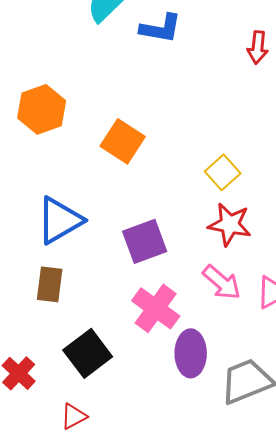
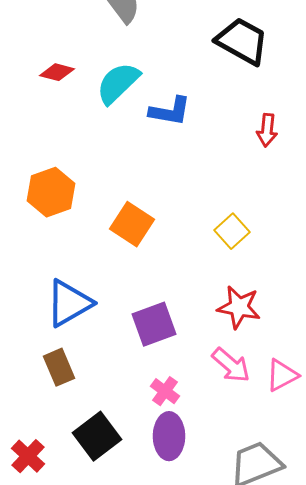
yellow square: (223, 172) -> (232, 231), moved
brown rectangle: (50, 284) -> (59, 367), turned -30
pink cross: (156, 308) -> (165, 391), size x0.6
purple ellipse: (191, 353) -> (169, 436), moved

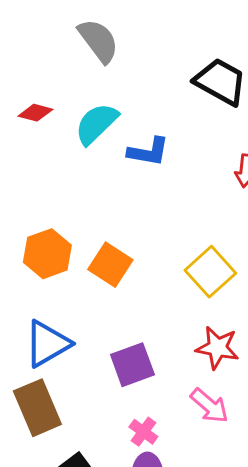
orange hexagon: (51, 192) -> (47, 254), moved
yellow square: (232, 231) -> (210, 272), size x1.4
brown rectangle: (59, 367) -> (37, 408), size x1.5

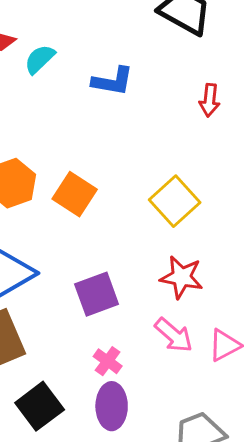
cyan semicircle: (96, 124) -> (40, 59), moved, size x0.7

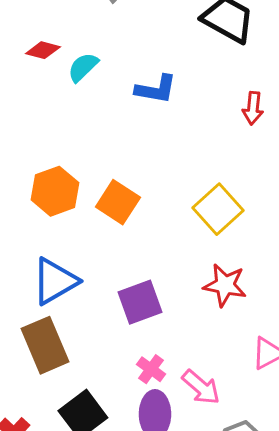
pink arrow: (174, 335) -> (201, 387), moved

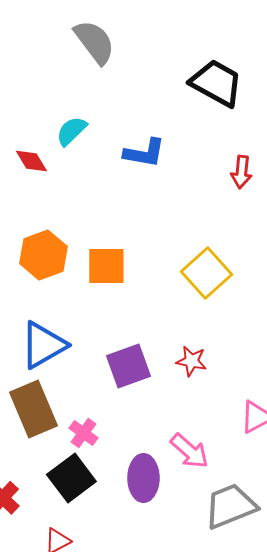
red diamond: (43, 50) -> (31, 161), moved, turned 44
orange square: (118, 202) -> (106, 266), turned -33
red star: (225, 285) -> (191, 361), moved, size x0.7
pink cross: (151, 369) -> (83, 433), moved

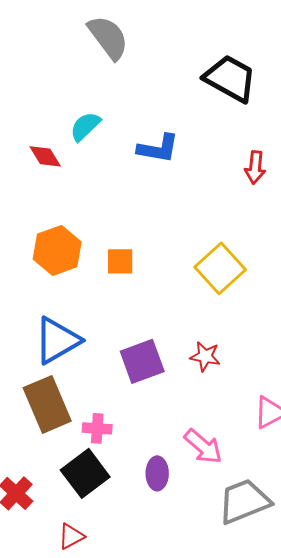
orange square: (106, 266) -> (120, 261), size x0.7
pink cross: (83, 433) -> (97, 428), turned -32
purple ellipse: (143, 478) -> (157, 473), size x0.7

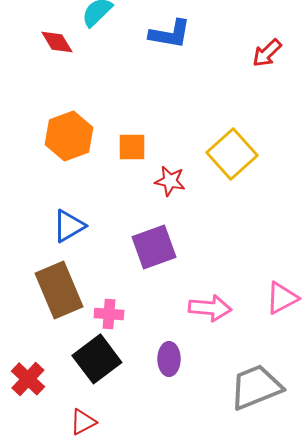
red arrow: (255, 167) -> (267, 53), turned 40
blue triangle: (57, 340) -> (69, 226), size x0.7
red star: (205, 356) -> (170, 181), moved
pink arrow: (203, 446) -> (210, 308), moved, turned -36

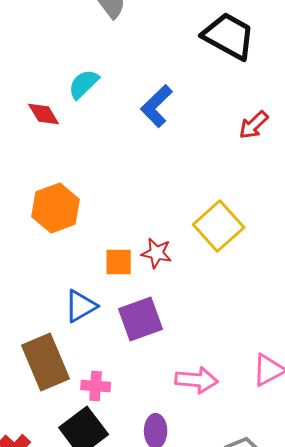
blue L-shape: (170, 34) -> (157, 106), turned 126
orange square: (132, 147) -> (119, 262), moved
blue triangle: (69, 226) -> (81, 306), moved

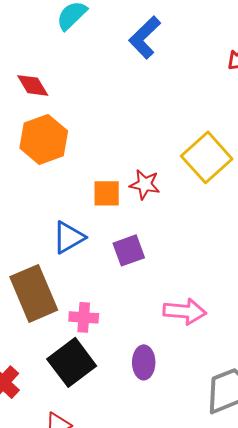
red diamond: (44, 114) -> (33, 85), moved
purple square: (141, 319) -> (129, 250), size x0.7

